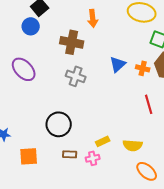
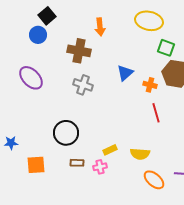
orange cross: (143, 68) -> (150, 85), moved

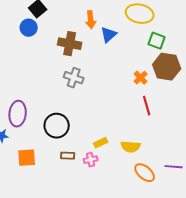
blue triangle: (125, 73) -> (109, 35), moved
purple ellipse: (31, 78) -> (18, 114), moved, turned 50
orange cross: (150, 85) -> (141, 78), turned 32

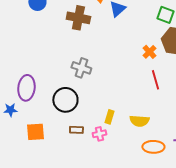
gray cross: (74, 78) -> (81, 68), moved
yellow rectangle: (101, 143) -> (109, 117), turned -48
orange ellipse: (145, 173) -> (153, 147), turned -40

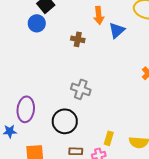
brown cross: (78, 18) -> (78, 39), size x0.6

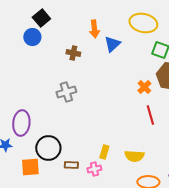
gray cross: (81, 89) -> (66, 92), moved, turned -36
black circle: (65, 121) -> (48, 148), moved

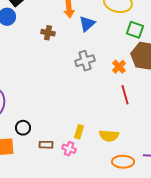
gray cross: (66, 92) -> (85, 61), moved
black circle: (48, 148) -> (23, 128), size x0.6
pink cross: (94, 169) -> (69, 149), turned 32

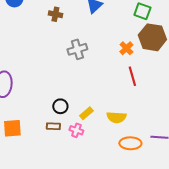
gray cross: (85, 61) -> (77, 49), moved
black circle: (23, 128) -> (60, 106), moved
yellow rectangle: (79, 132) -> (86, 113), turned 32

